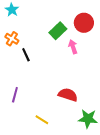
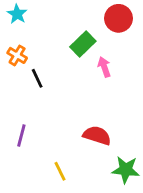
red circle: (84, 23) -> (118, 18), moved
yellow line: (42, 120) -> (60, 171), turned 32

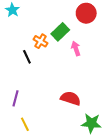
orange cross: (17, 55) -> (40, 41), moved
yellow line: (60, 171) -> (25, 124), moved

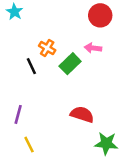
green rectangle: (60, 32) -> (70, 64), moved
pink arrow: (76, 48) -> (93, 48), moved, turned -64

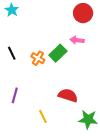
orange cross: (47, 48) -> (38, 58), moved
black line: (31, 66) -> (12, 53), moved
yellow line: (29, 145) -> (43, 116), moved

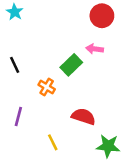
orange cross: (38, 58) -> (47, 87), moved

